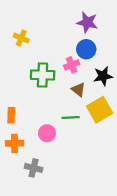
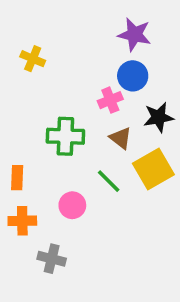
green cross: (43, 75) -> (65, 136), moved
green line: (71, 118) -> (109, 181), turned 48

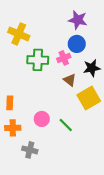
yellow cross: (33, 59) -> (19, 34), size x1.5
green cross: (65, 136) -> (38, 60), moved
green line: (109, 181) -> (66, 125), moved

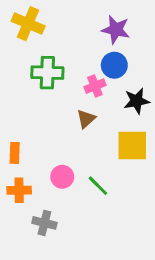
yellow cross: (19, 34) -> (28, 24), moved
green cross: (38, 60) -> (47, 73), moved
brown triangle: (70, 80) -> (86, 119), moved, turned 40
yellow square: (89, 98) -> (132, 146), turned 30

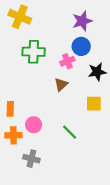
purple star: (116, 29) -> (82, 21), turned -30
yellow square: (132, 146) -> (94, 104), size x0.7
pink circle: (62, 177) -> (34, 125), moved

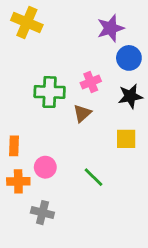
blue circle: (81, 46) -> (129, 58), moved
green cross: (34, 52) -> (50, 92), moved

